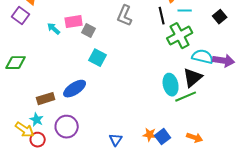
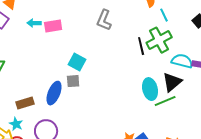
cyan line: (185, 11) -> (164, 15), turned 64
black line: (162, 16) -> (141, 46), moved
cyan arrow: (54, 29) -> (34, 23), moved, turned -40
gray square: (89, 31) -> (73, 81), moved, turned -32
blue ellipse: (75, 89) -> (54, 93), turned -35

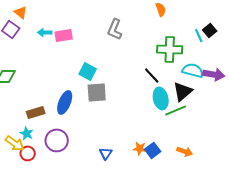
cyan line: (164, 15) -> (199, 35), moved
green cross: (159, 40) -> (170, 49), turned 30
black line: (141, 46) -> (152, 75), moved, turned -30
gray square: (73, 81) -> (97, 92), moved, size x1.5

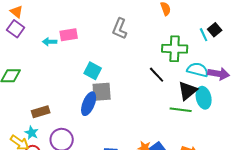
orange triangle: (21, 12) -> (17, 12), moved
cyan arrow: (45, 32) -> (50, 42), moved
cyan ellipse: (161, 98) -> (204, 98), moved
blue ellipse: (65, 102) -> (89, 104), moved
green line: (176, 110) -> (181, 110), turned 30

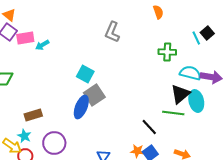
pink rectangle: (69, 35) -> (25, 38), moved
cyan arrow: (50, 42) -> (42, 45), turned -32
green cross: (175, 49) -> (167, 52), size x0.7
black line: (157, 75) -> (149, 127), moved
gray square: (102, 92) -> (94, 95), turned -30

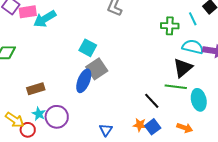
cyan line: (196, 38) -> (193, 19), moved
cyan arrow: (42, 45) -> (45, 19), size x1.6
cyan ellipse: (196, 101) -> (199, 100), moved
cyan star: (24, 136) -> (39, 114), moved

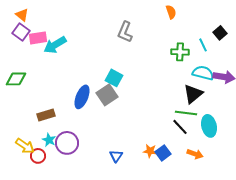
cyan square: (88, 48) -> (114, 78), moved
blue ellipse: (84, 81) -> (82, 97), moved
black line: (152, 101) -> (180, 127), moved

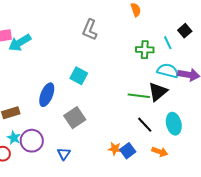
gray square: (107, 95) -> (75, 118), moved
green line: (186, 113) -> (139, 96), moved
blue triangle: (116, 156) -> (64, 154), moved

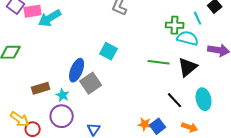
cyan semicircle: (168, 71) -> (188, 38), moved
green line: (139, 96) -> (159, 62), moved
gray square: (75, 118) -> (91, 83), moved
cyan star: (14, 138) -> (63, 95), moved

